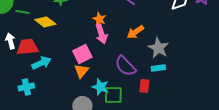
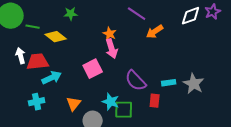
orange arrow: (135, 32) -> (155, 32), moved
gray star: (158, 48) -> (194, 84), moved
orange triangle: (81, 71) -> (74, 104), moved

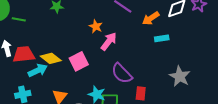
orange arrow: (155, 32) -> (151, 18), moved
yellow diamond: (56, 37) -> (51, 58), moved
pink arrow: (112, 49) -> (109, 41), moved, turned -126
cyan rectangle: (169, 83) -> (162, 38), moved

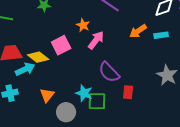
orange arrow: (151, 18) -> (138, 31), moved
cyan rectangle: (162, 38) -> (161, 35), moved
pink square: (79, 61) -> (61, 45), moved

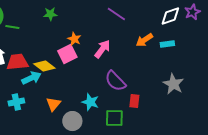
orange star: (83, 25) -> (74, 39), moved
green square: (97, 101) -> (114, 118), moved

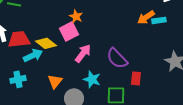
cyan rectangle: (167, 44) -> (159, 20), moved
pink arrow: (102, 49) -> (83, 53), moved

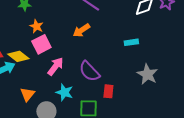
orange star: (76, 16) -> (36, 26), moved
orange arrow: (146, 17) -> (81, 30), moved
cyan rectangle: (159, 20) -> (131, 42), moved

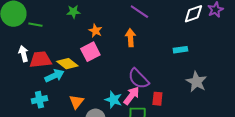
orange star: (36, 26) -> (95, 31), moved
orange arrow: (81, 30) -> (130, 38), turned 120
pink arrow: (55, 66) -> (131, 96), moved

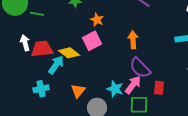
orange arrow: (130, 38) -> (133, 40), moved
cyan arrow: (54, 76) -> (56, 65), turned -30

